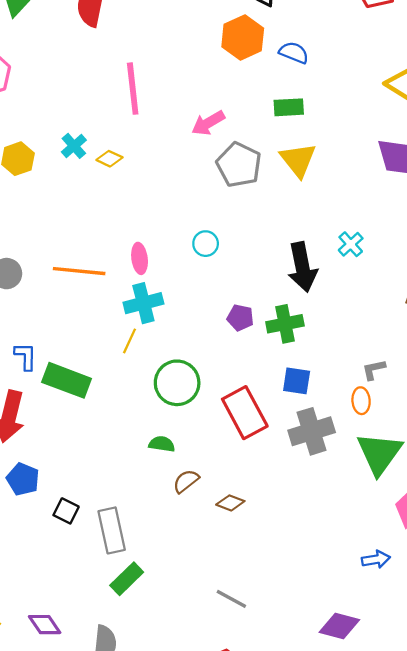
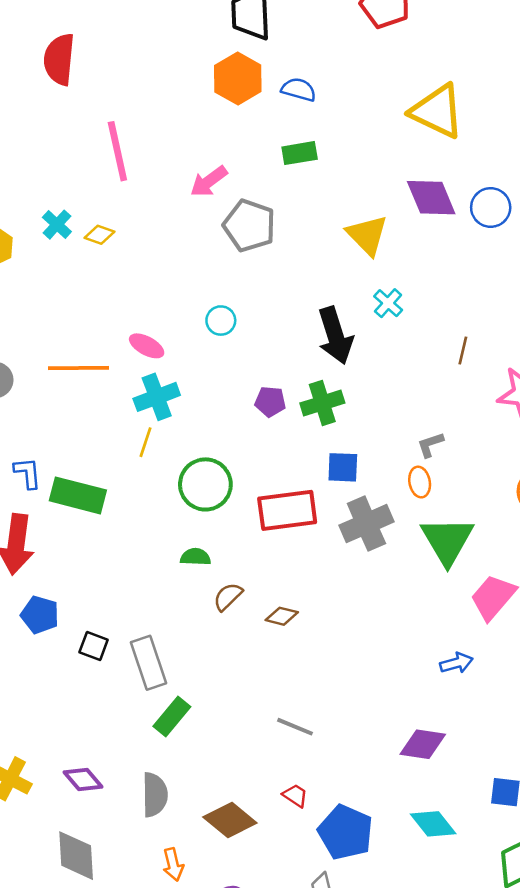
yellow triangle: (298, 160) -> (367, 235), moved
pink ellipse: (140, 258) -> (147, 346), turned -48
red rectangle: (245, 413) -> (287, 510), turned -63

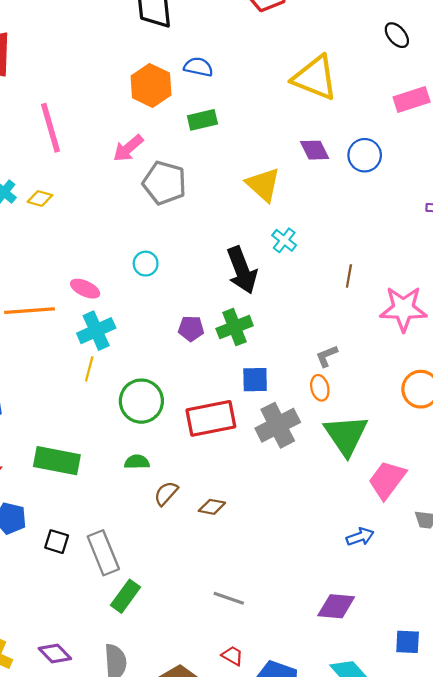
orange hexagon: (238, 78) -> (151, 85), moved
purple diamond: (431, 198) -> (315, 150), size x0.7
green rectangle: (78, 495) -> (57, 461), moved

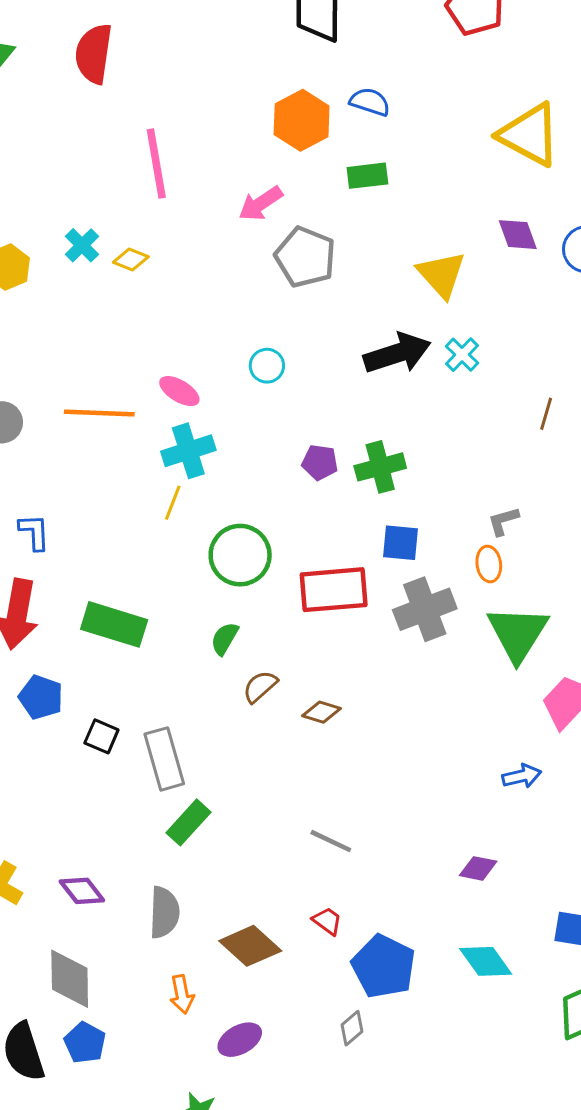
black arrow: (242, 270) -> (397, 353), moved, turned -93
green semicircle: (137, 462) -> (225, 639), turned -65
purple diamond: (336, 606) -> (478, 868), size x0.7

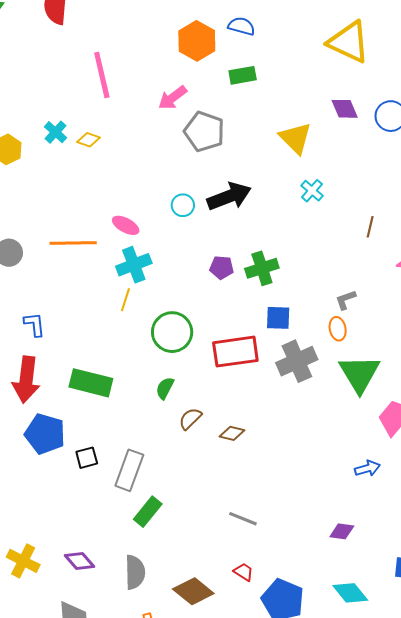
black arrow: (397, 353) -> (229, 196), moved
blue pentagon: (41, 697) -> (45, 434), size x1.4
black square: (101, 736) -> (87, 458), turned -35
gray rectangle: (164, 759) -> (129, 470), turned 39

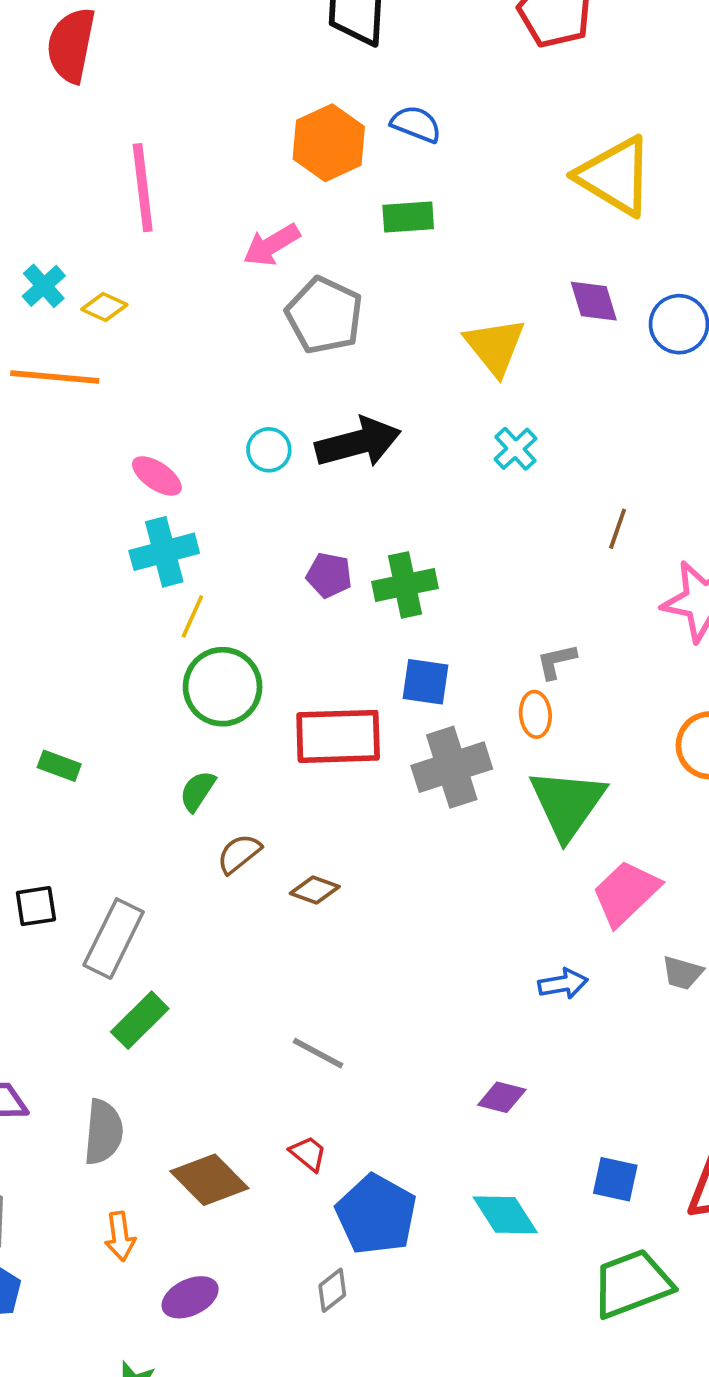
orange line: (73, 243) -> (55, 377), moved
yellow line: (125, 300) -> (192, 616), moved
green rectangle: (91, 383) -> (59, 766), size x0.5

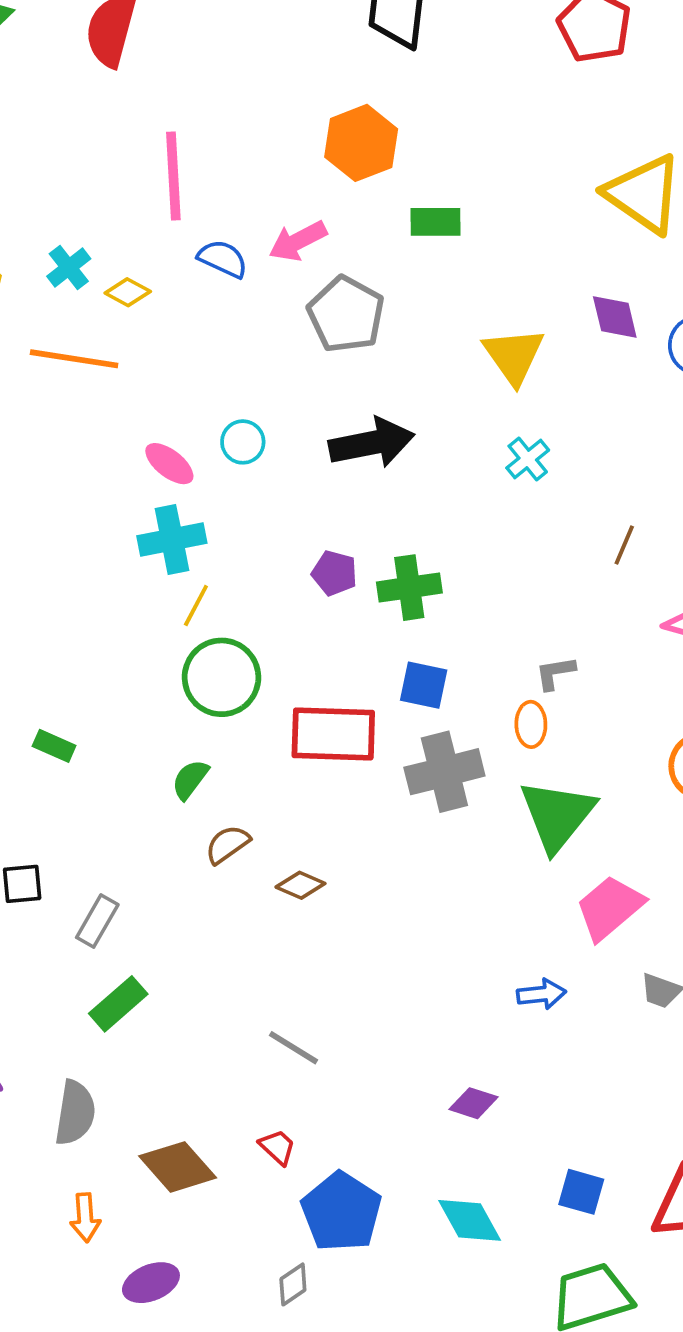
blue semicircle: (416, 124) -> (223, 259), moved
cyan circle: (269, 450) -> (243, 442), moved
gray rectangle: (114, 939) -> (97, 921), size x0.7

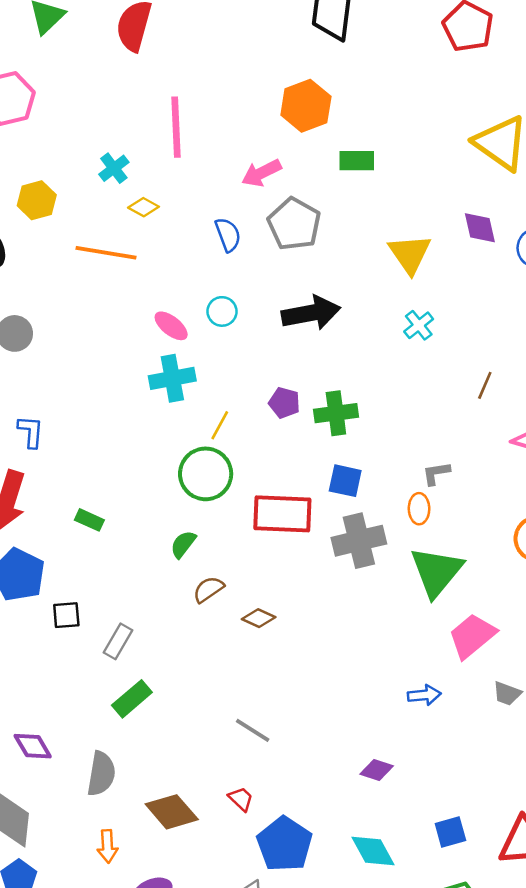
blue semicircle: (223, 259) -> (228, 235), moved, turned 44
cyan cross: (69, 267) -> (114, 168), moved
yellow line: (196, 606) -> (220, 425), moved
blue square: (581, 1192) -> (450, 832), turned -32

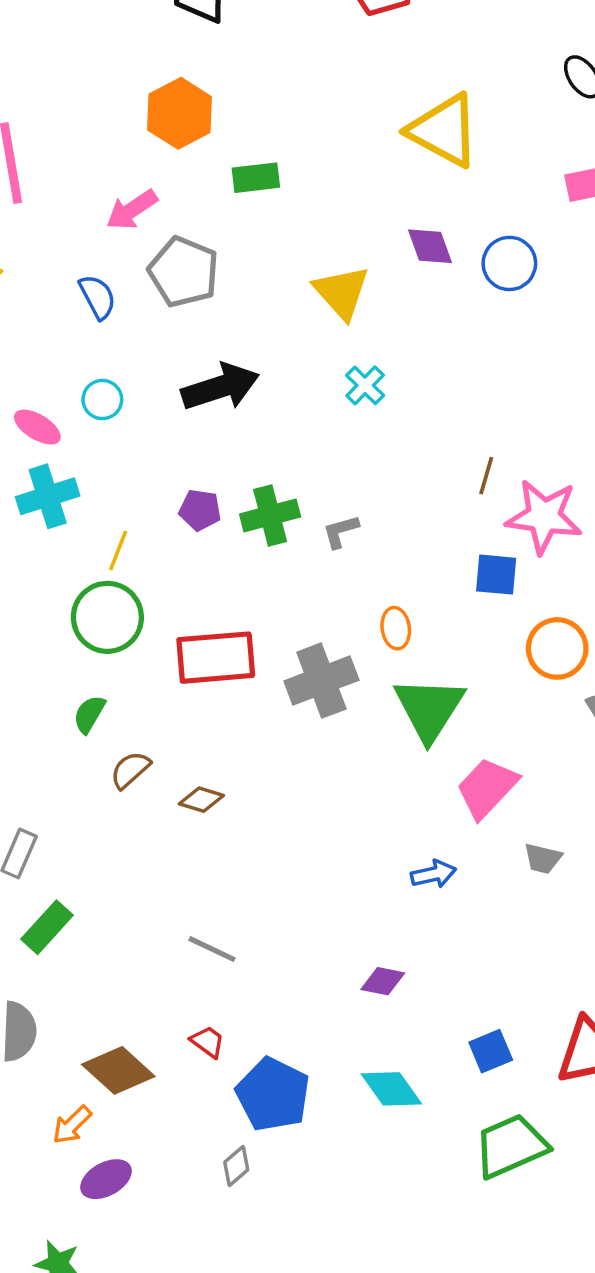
brown line: (485, 385) -> (486, 476), moved
gray L-shape: (436, 473) -> (341, 531), moved
blue square: (345, 481) -> (496, 575), moved
orange arrow: (107, 846) -> (72, 1125), moved, turned 56

